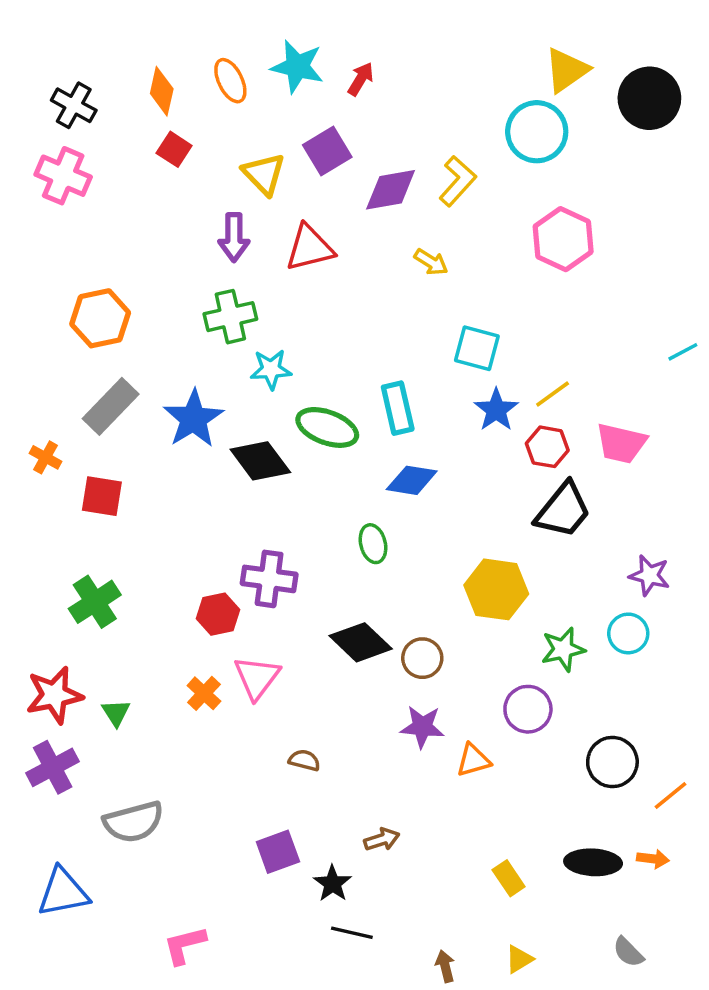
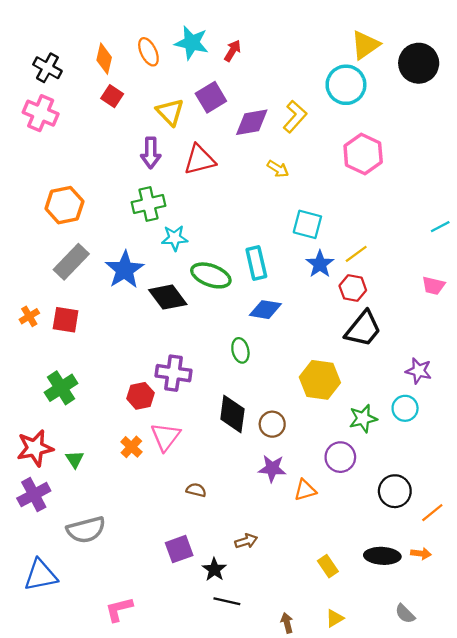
pink trapezoid: (621, 443) -> (433, 286), moved, size x0.7
orange cross: (46, 457) -> (29, 316), moved, turned 30
black diamond: (361, 642) -> (232, 414), turned 54

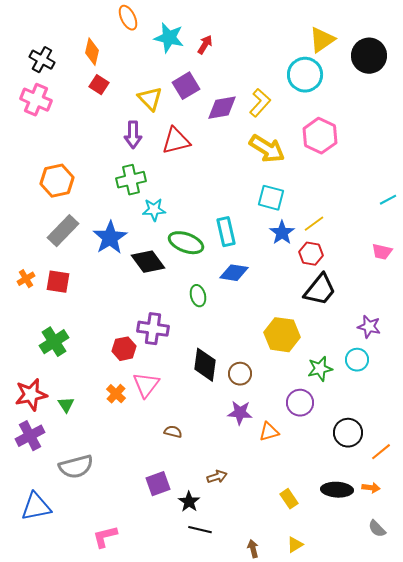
orange ellipse: (148, 52) -> (128, 18), moved
yellow arrow: (278, 169) -> (267, 149), moved, size x1.8
green ellipse: (240, 350) -> (198, 296), moved
gray semicircle: (405, 614) -> (377, 529), moved

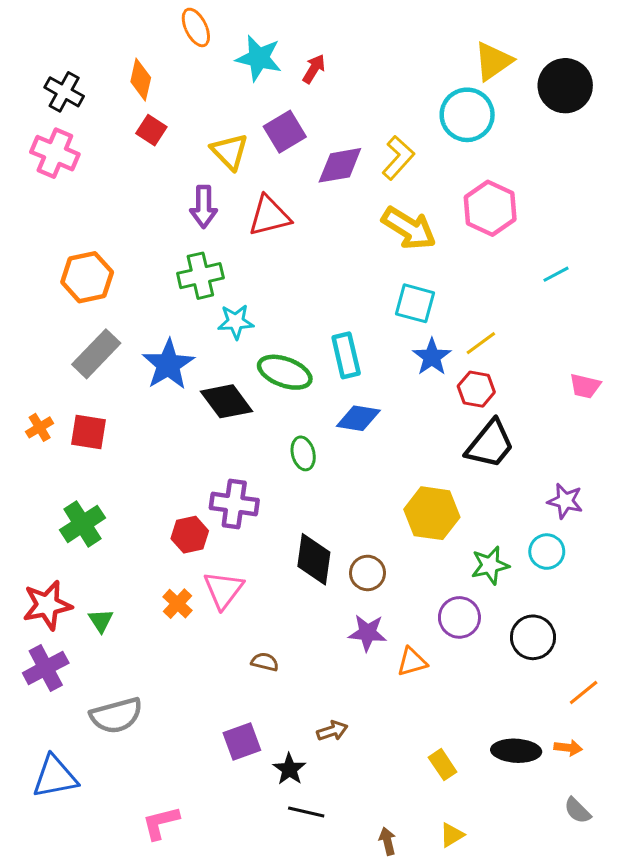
cyan line: (388, 200) -> (556, 274), moved
black circle: (348, 433) -> (533, 637), moved

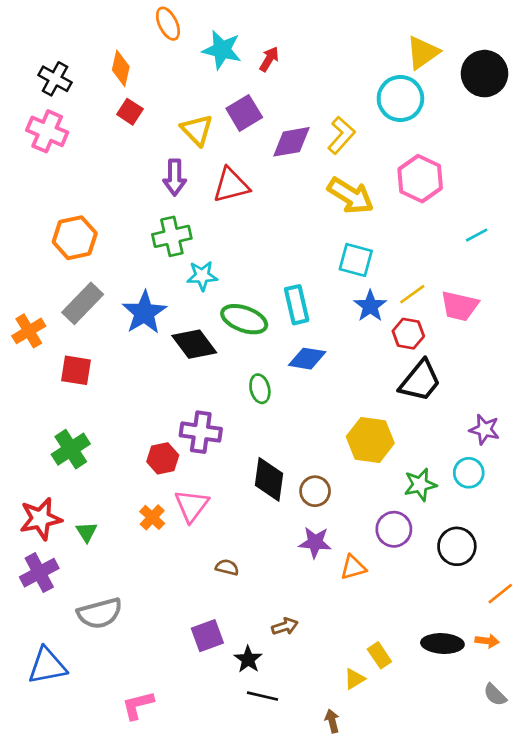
pink trapezoid: (585, 386) -> (460, 306), moved, size x1.4
orange cross: (40, 427) -> (29, 331), moved, size x1.4
yellow triangle: (452, 835) -> (354, 679), moved

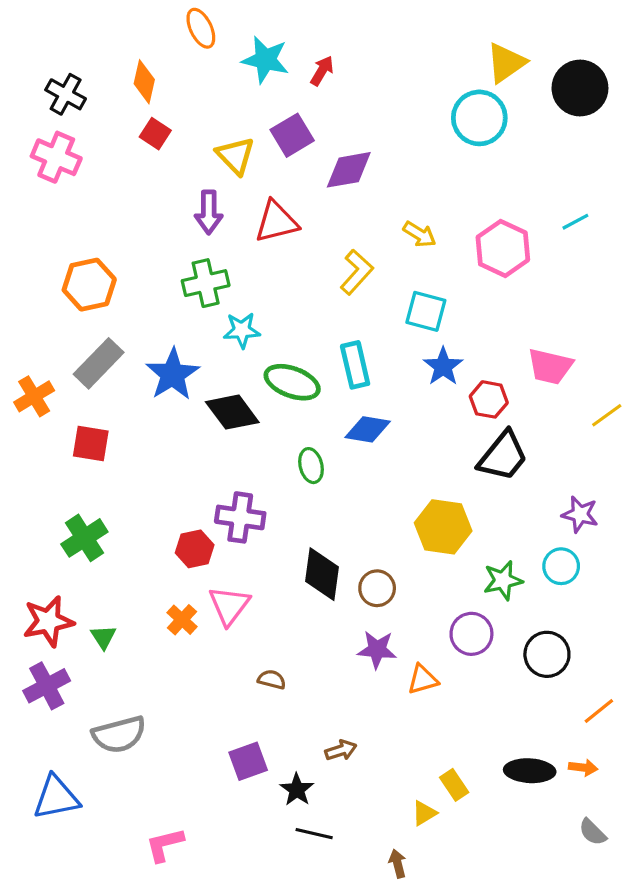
yellow L-shape: (341, 135) -> (357, 272), moved
pink hexagon: (420, 179) -> (503, 248), moved
yellow arrow: (351, 196) -> (420, 234), size x0.6
cyan line: (477, 235) -> (575, 222), moved
yellow line: (412, 294) -> (607, 415), moved

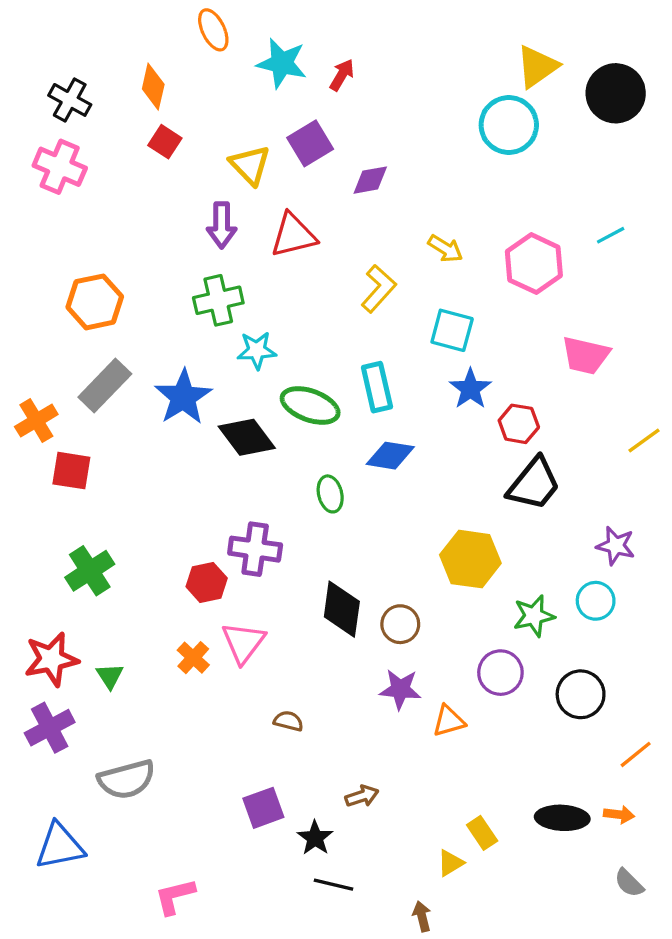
purple diamond: (349, 170) -> (370, 180), size x0.7
pink trapezoid: (550, 366) -> (586, 355), moved
red square: (91, 444) -> (71, 471), moved

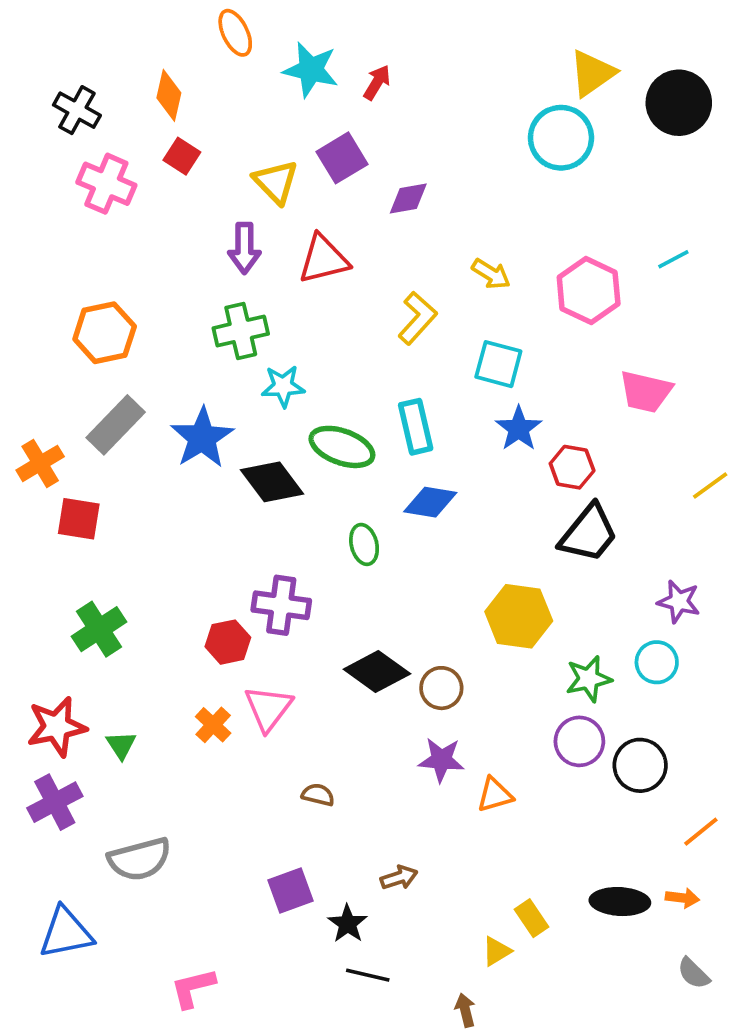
pink cross: (60, 167) -> (106, 184), moved
black diamond: (342, 609) -> (377, 671), turned -62
purple circle: (500, 673) -> (579, 741), moved

